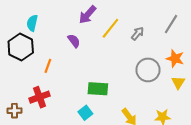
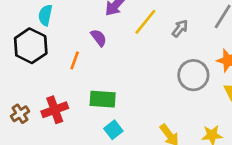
orange line: (48, 66) -> (75, 60), moved
green rectangle: (98, 89) -> (103, 99), moved
brown cross: (14, 111) -> (20, 114), moved, turned -32

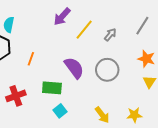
purple semicircle: (99, 38) -> (74, 68), moved, size x1.6
gray circle: (193, 75) -> (107, 70), moved

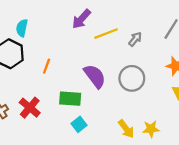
yellow line: (84, 30) -> (106, 34), turned 30
red cross: (16, 96) -> (30, 108), turned -30
yellow star: (134, 115) -> (151, 129), moved

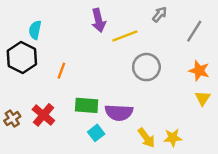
purple arrow: (81, 19) -> (99, 20), turned -55
gray arrow: (135, 39) -> (160, 14), moved
purple semicircle: (95, 76) -> (119, 113), moved, turned 130
gray circle: (132, 78) -> (146, 67), moved

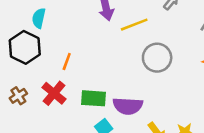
red cross: (43, 115) -> (54, 93), moved
brown cross: (12, 119) -> (18, 96), moved

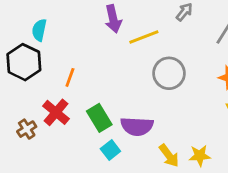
brown cross: (18, 96) -> (27, 129), moved
green rectangle: (93, 98) -> (99, 118), turned 55

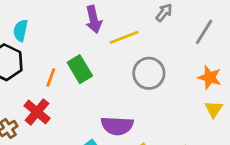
green rectangle: (99, 118) -> (80, 69), moved

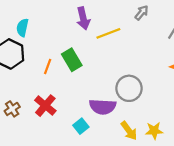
gray circle: (149, 73) -> (129, 88), moved
red cross: (37, 112) -> (45, 106), moved

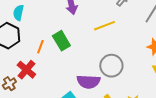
yellow line: (108, 33) -> (104, 26), moved
red cross: (45, 106) -> (26, 70), moved

